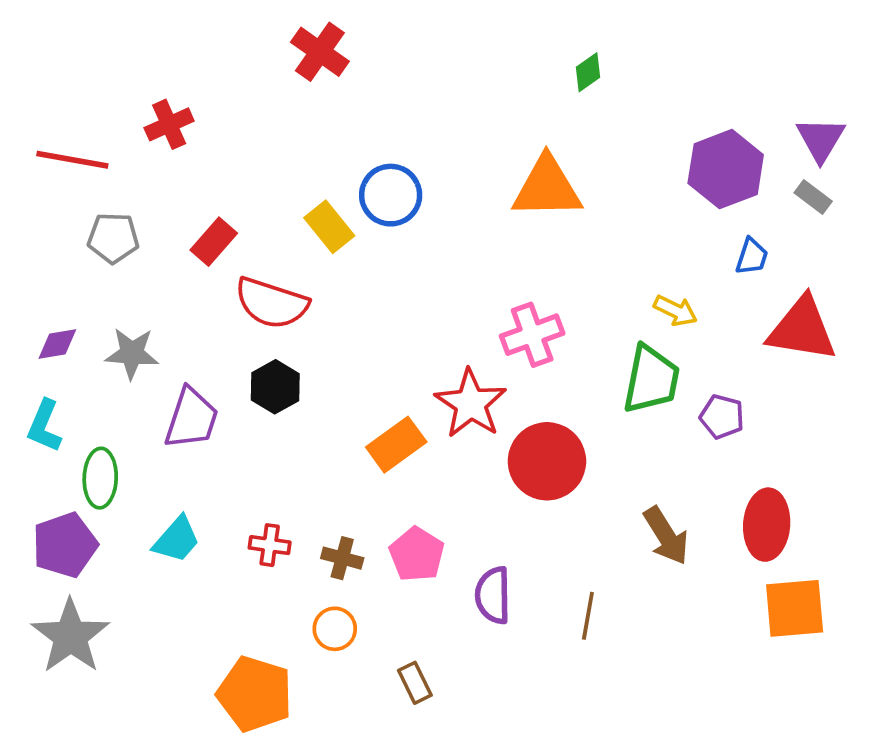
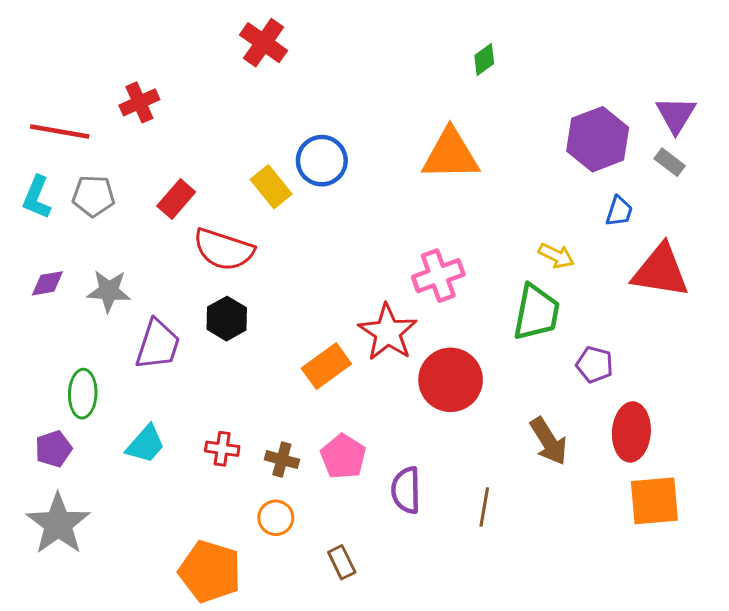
purple pentagon: (722, 417) -> (595, 365), moved
cyan L-shape: (44, 426) -> (37, 197), moved
purple pentagon: (65, 545) -> (54, 449), size x0.7

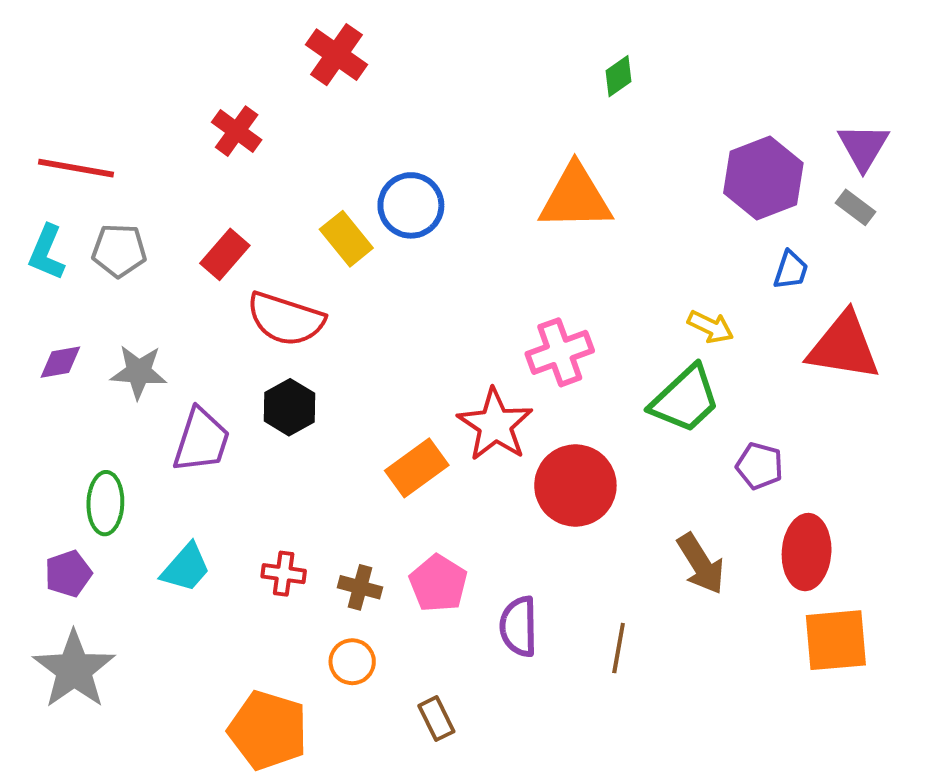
red cross: (139, 102) -> (237, 131), moved, turned -30
green trapezoid: (536, 312) -> (685, 399), turned 36

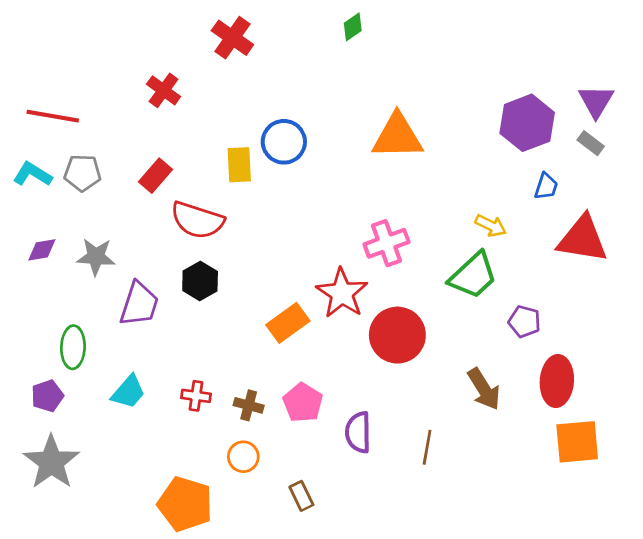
green diamond: (619, 76) -> (353, 27), moved
yellow rectangle: (346, 239) -> (239, 165), turned 36
cyan L-shape: (47, 252) -> (32, 174), turned 99

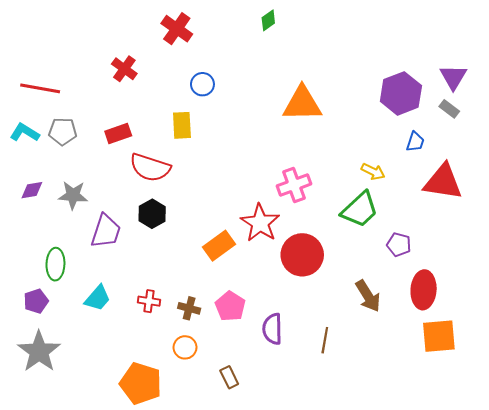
blue circle: (284, 142) -> (202, 84), moved, size x0.7
red rectangle: (155, 176) -> (118, 134), turned 30

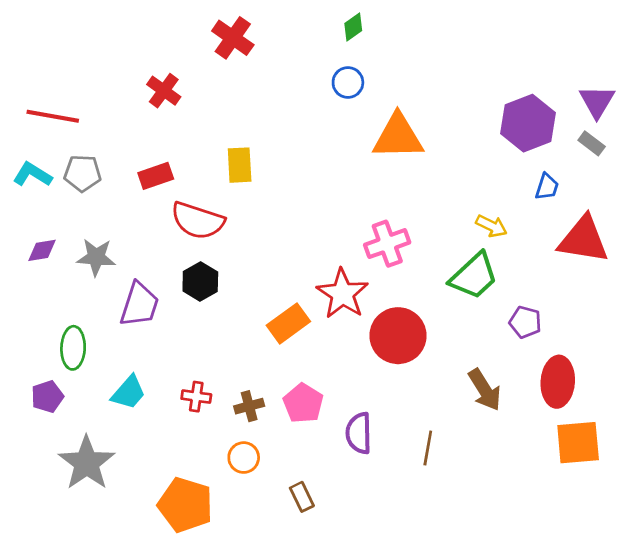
blue circle: (202, 84) -> (348, 82), moved
brown cross: (189, 308) -> (249, 406), turned -30
gray star: (39, 352) -> (87, 463), moved

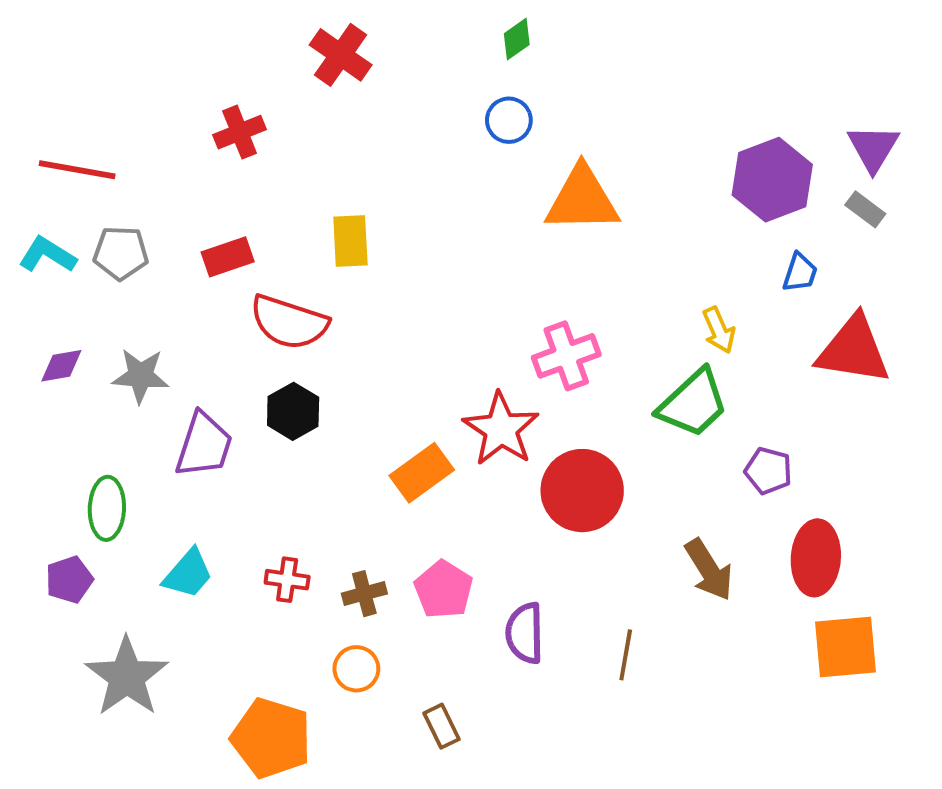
red cross: (164, 91) -> (240, 132), turned 32
yellow arrow: (491, 226) -> (719, 330), turned 40

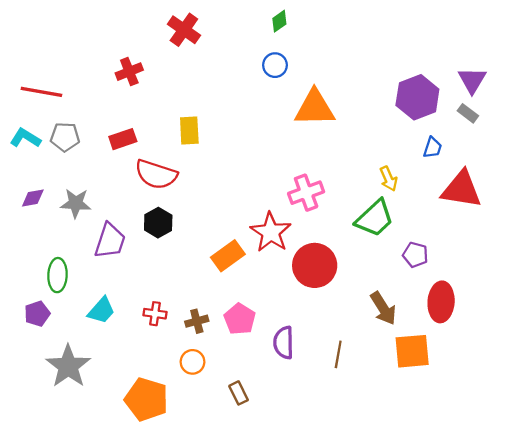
orange square: (846, 647) -> (412, 351), moved

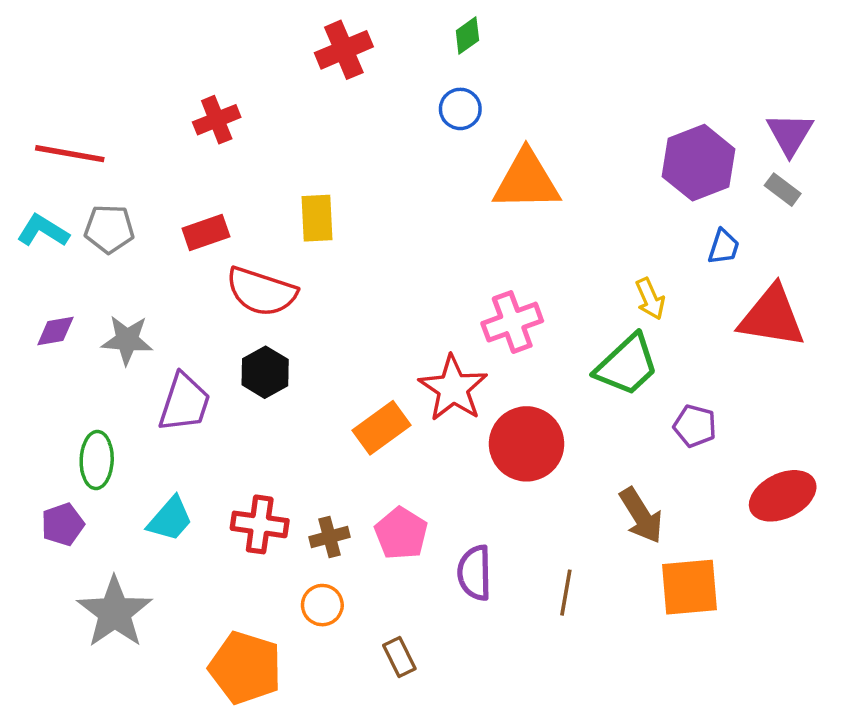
red cross: (184, 30) -> (344, 50), moved, turned 32
red ellipse: (441, 302) -> (783, 496), moved, turned 60
red cross: (155, 314) -> (260, 524), size x1.4

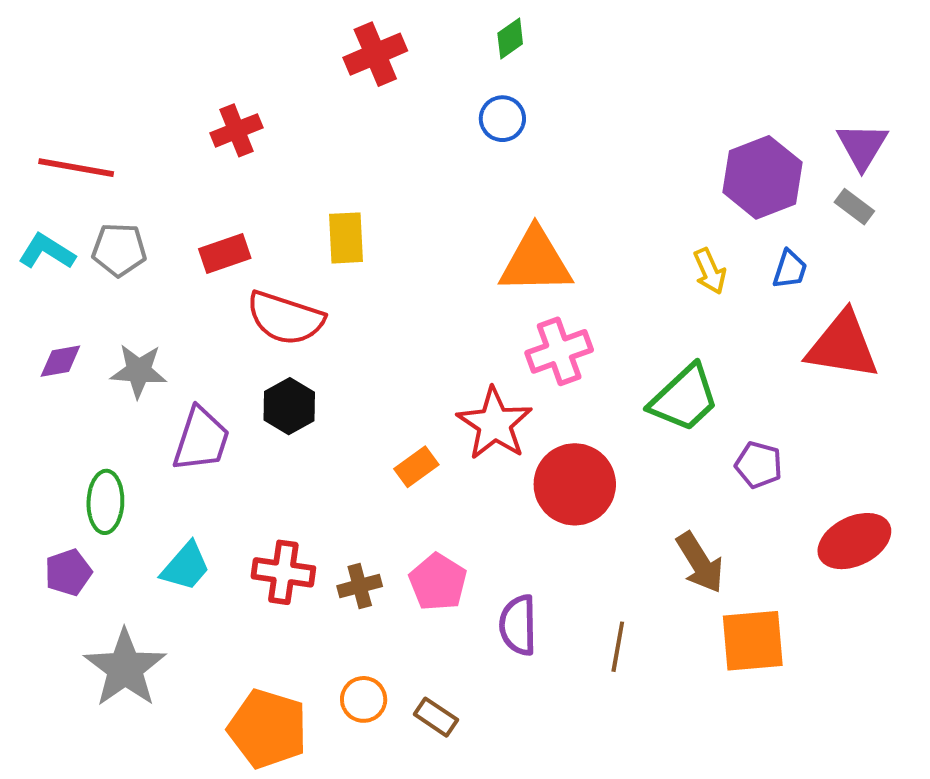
orange triangle: (527, 181) -> (536, 261), moved
yellow arrow: (650, 299) -> (710, 271), moved
orange rectangle: (381, 428) -> (416, 467), size x0.7
orange circle: (322, 605) -> (364, 699), moved
brown rectangle: (399, 657) -> (436, 717), turned -30

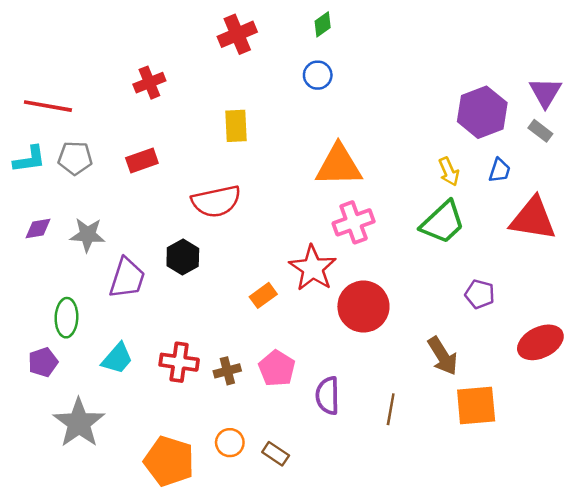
yellow rectangle: (346, 238) -> (236, 126), moved
cyan L-shape: (47, 252) -> (29, 159), turned 140
red semicircle: (285, 318) -> (216, 201), moved, turned -30
green trapezoid: (684, 398) -> (443, 222), moved

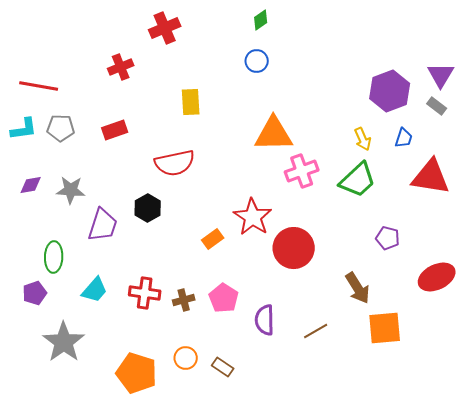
red cross: (237, 34) -> (165, 28), moved
pink cross: (354, 222) -> (302, 171), moved
brown line: (391, 409) -> (316, 331), turned 50

